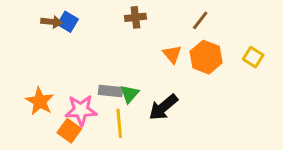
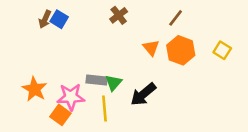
brown cross: (135, 17) -> (119, 15), turned -30
brown arrow: (52, 22) -> (45, 19), turned 108

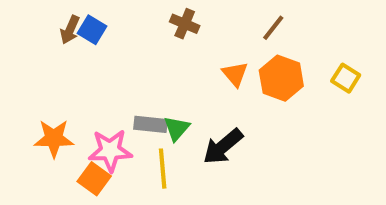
brown cross: (119, 15) -> (185, 24), turned -30
orange star: (35, 89) -> (54, 138), turned -30

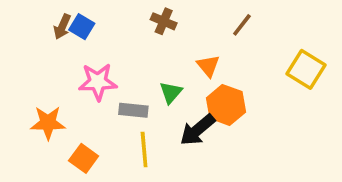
orange hexagon: (281, 78) -> (226, 105), moved
yellow square: (346, 78) -> (306, 69), size x1.5
green triangle: (177, 128) -> (171, 93), moved
pink star: (110, 151) -> (98, 82), moved

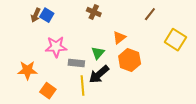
brown line: (242, 25) -> (150, 14), moved
orange triangle: (208, 66) -> (119, 38), turned 32
black arrow: (197, 130) -> (99, 74), moved

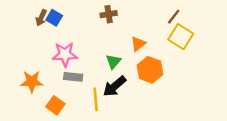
brown cross: (94, 12) -> (109, 14), turned -32
yellow square: (175, 40) -> (181, 37), moved
gray rectangle: (76, 63) -> (73, 77), moved

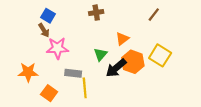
brown arrow: (41, 18) -> (44, 30), moved, turned -56
yellow square: (181, 37) -> (160, 55), moved
gray rectangle: (73, 77) -> (73, 73), moved
black arrow: (115, 86) -> (116, 68), moved

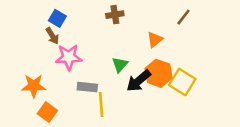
orange triangle: (122, 39) -> (155, 40), moved
yellow square: (160, 55) -> (182, 82), moved
orange square: (49, 93) -> (47, 112), moved

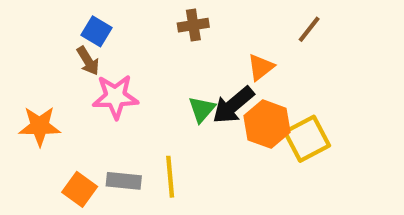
black arrow: (139, 81) -> (233, 105), moved
yellow square: (182, 82) -> (307, 139), turned 30
orange star: (34, 86) -> (40, 126), moved
gray rectangle: (87, 87) -> (124, 181), moved

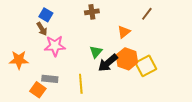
black arrow: (233, 105) -> (108, 63), moved
gray rectangle: (124, 181) -> (50, 79), moved

